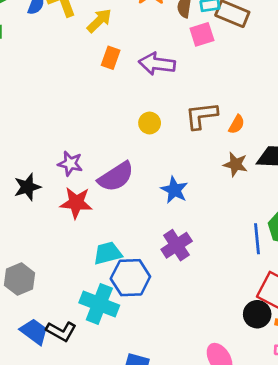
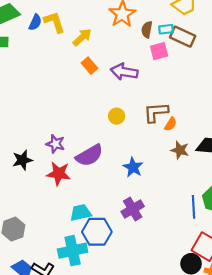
orange rectangle: (111, 58) -> (90, 66), turned -63
orange semicircle: (237, 124) -> (171, 124), moved
cyan cross: (99, 304) -> (73, 251), turned -36

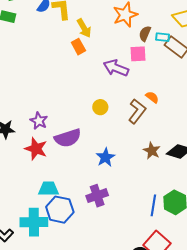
yellow arrow: (82, 37) -> (84, 28), turned 90
pink square: (159, 51) -> (138, 54), moved
orange rectangle: (90, 66) -> (78, 47), moved
brown L-shape: (156, 112) -> (137, 111), turned 120
orange semicircle: (171, 124) -> (152, 97), moved, turned -96

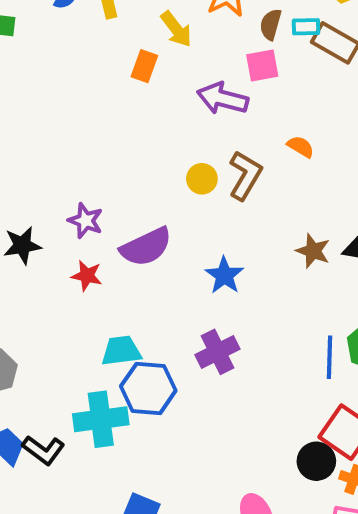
yellow arrow: (84, 28) -> (176, 29), moved
orange rectangle: (78, 47) -> (144, 66), turned 56
brown L-shape: (137, 111) -> (245, 175), moved
red star: (36, 149) -> (87, 276), size x0.7

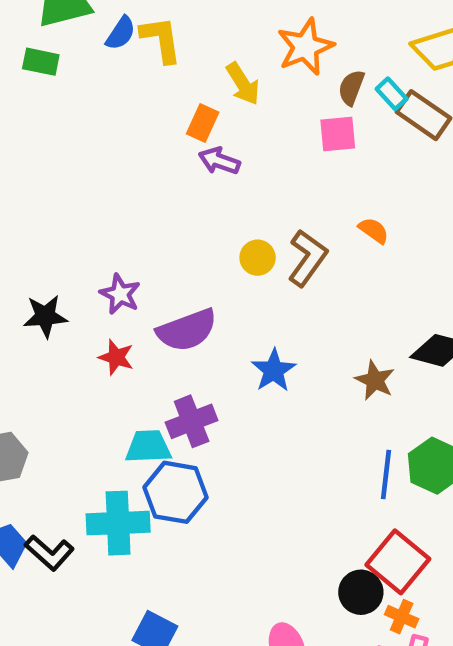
cyan rectangle: (306, 27) -> (392, 94), turned 44
purple arrow: (223, 98) -> (219, 161), moved, size x0.7
brown star: (313, 251) -> (375, 380), moved
purple cross: (217, 352) -> (192, 421), moved

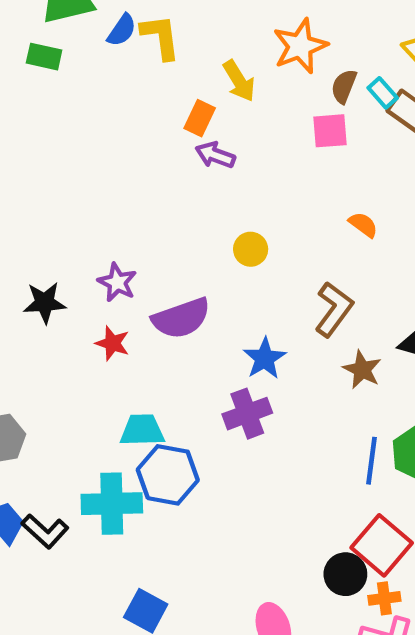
brown L-shape: (307, 258) -> (334, 309), moved
purple cross: (192, 421) -> (247, 414), moved
orange cross: (402, 617) -> (384, 598), turned -32

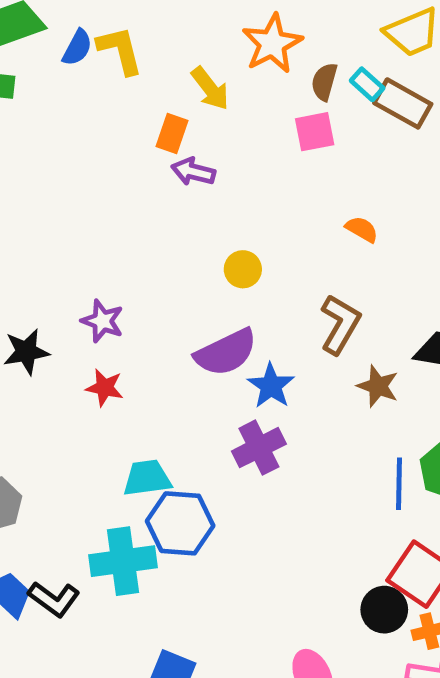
purple semicircle: (181, 318) -> (226, 352), moved

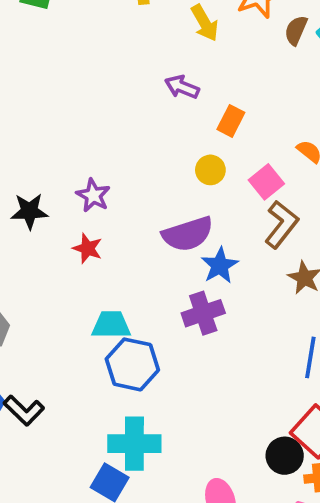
pink square: (315, 132) -> (266, 182), moved, turned -36
orange rectangle: (172, 134) -> (231, 121), moved
cyan cross: (123, 561) -> (134, 444), moved

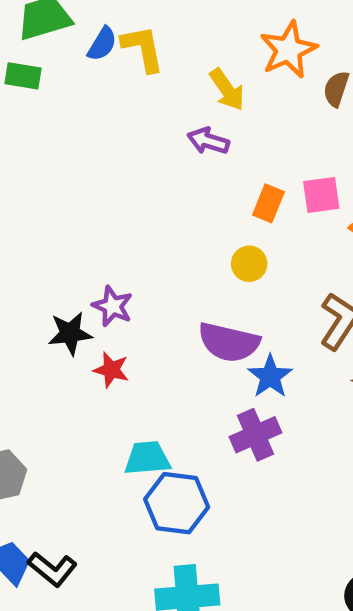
purple arrow: (182, 87) -> (208, 141), moved
pink square: (266, 182) -> (321, 195), moved, turned 36
black star: (29, 211) -> (70, 333), moved
purple semicircle: (188, 234) -> (229, 342), turned 36

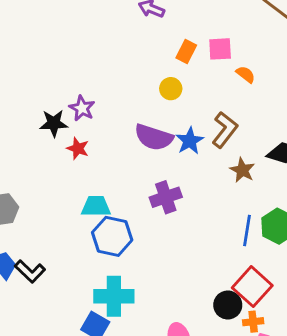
blue star: (270, 376) -> (190, 141), moved

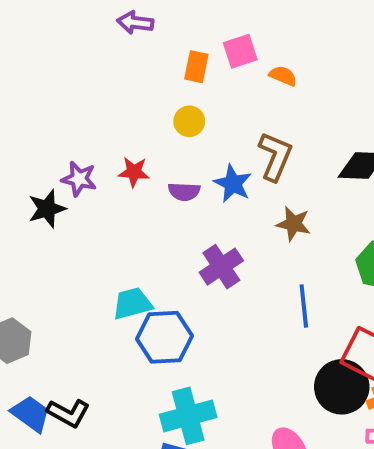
purple semicircle: (154, 137) -> (184, 192), size x0.6
red star: (78, 148) -> (134, 172), moved
brown star: (242, 170) -> (294, 224), moved
blue line: (247, 230) -> (304, 306), moved
black circle: (228, 305) -> (342, 387), size x1.4

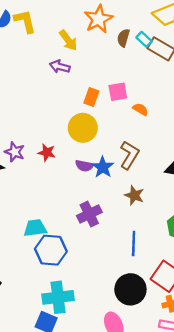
yellow circle: (189, 121) -> (83, 128), size x1.6
purple semicircle: (184, 192) -> (84, 166), moved
black circle: (342, 387) -> (130, 289), moved

